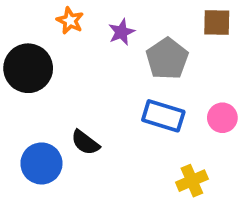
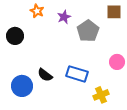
black circle: (28, 68) -> (15, 36), size x0.7
blue rectangle: (163, 116) -> (77, 74), moved

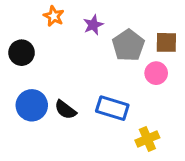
brown square: (114, 12) -> (166, 42), moved
pink circle: (117, 62) -> (156, 73), moved
blue circle: (22, 86) -> (32, 105), moved

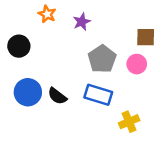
gray pentagon: (128, 45) -> (102, 59), moved

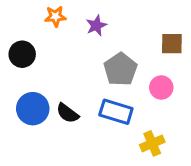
orange star: (47, 14) -> (55, 16), turned -30
pink circle: (137, 64) -> (161, 87), moved

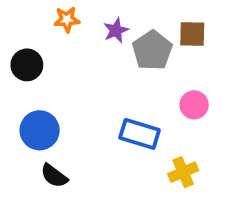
brown square: (172, 44) -> (192, 34), moved
gray pentagon: (120, 69) -> (152, 50), moved
black semicircle: (68, 113) -> (54, 176), moved

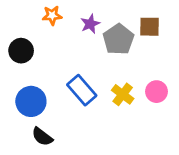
pink circle: (194, 105) -> (157, 92), moved
blue rectangle: (140, 134) -> (82, 90), moved, turned 32
yellow cross: (183, 172) -> (123, 94), moved, turned -30

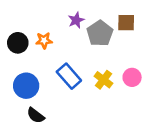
orange star: (52, 15) -> (44, 40), moved

